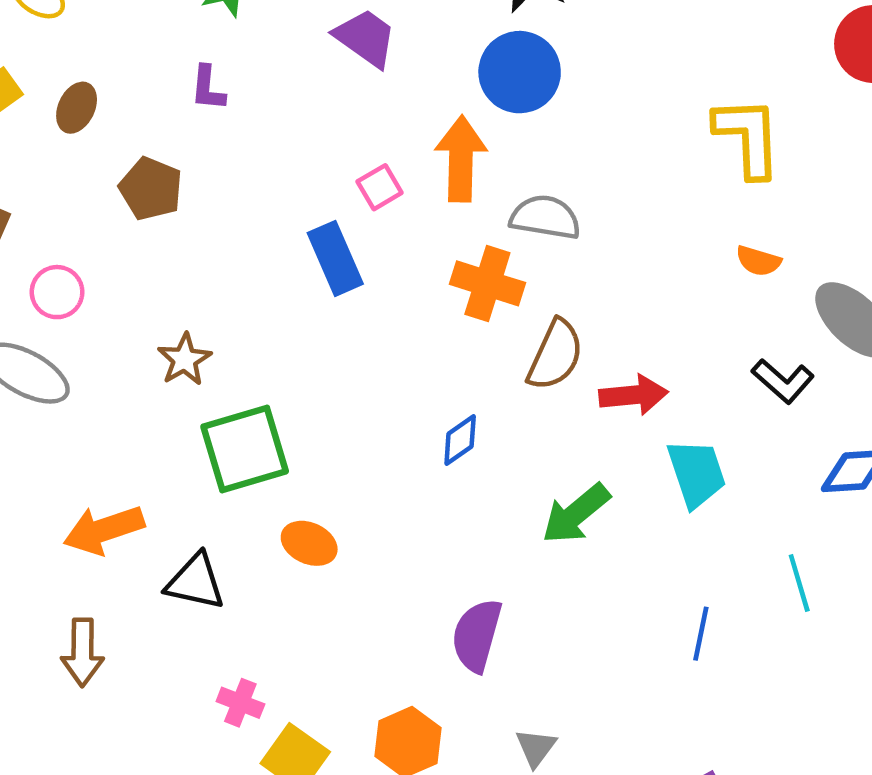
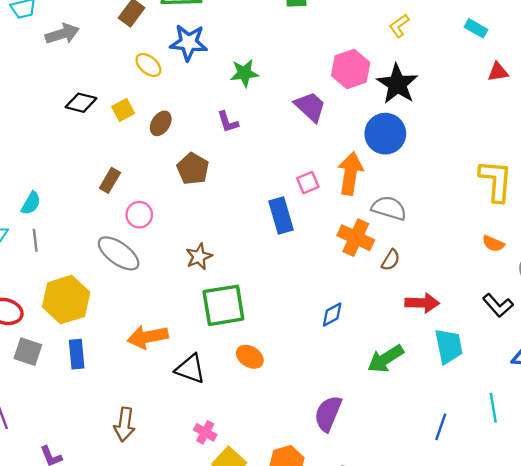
purple L-shape: (208, 88) -> (228, 122), turned -30
brown semicircle: (555, 355) -> (391, 260), moved, size x0.6
brown arrow: (82, 652) -> (124, 424), moved

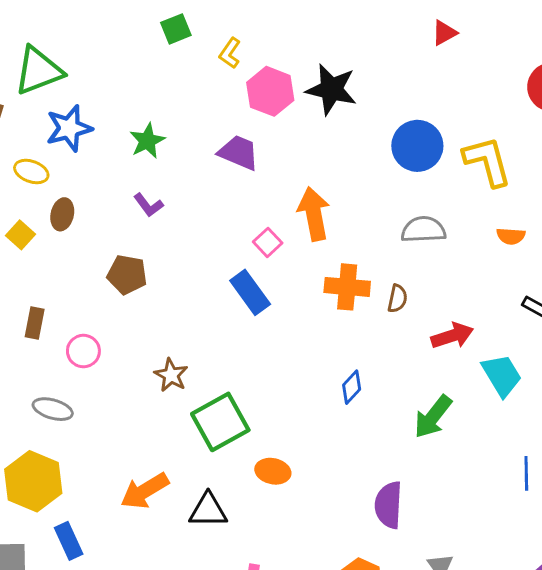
yellow L-shape: (399, 26) -> (230, 53), moved
brown ellipse: (161, 123) -> (62, 214), moved
blue circle: (385, 134) -> (417, 146), moved
gray semicircle: (389, 208) -> (423, 230), moved
gray ellipse: (119, 253) -> (53, 409), moved, size x0.7

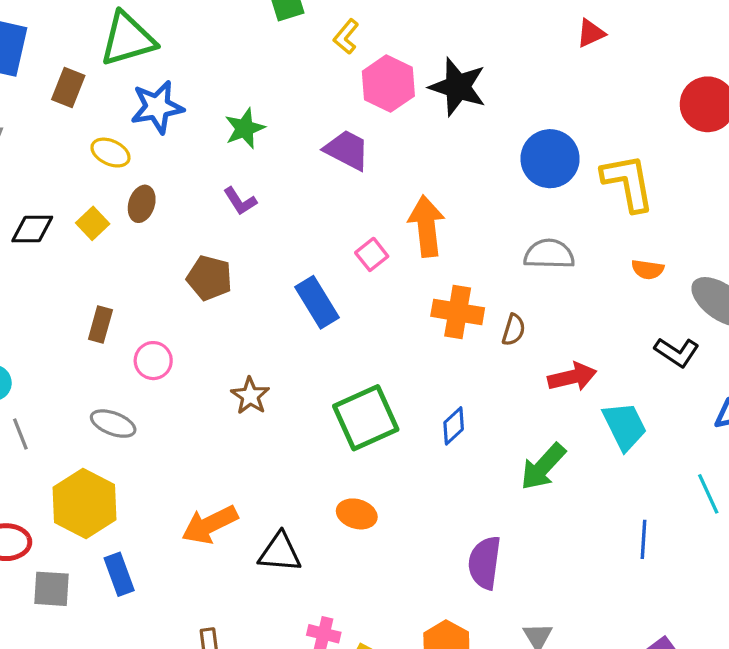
blue rectangle: (250, 292) -> (317, 302), moved
green square: (220, 422) -> (366, 418), moved

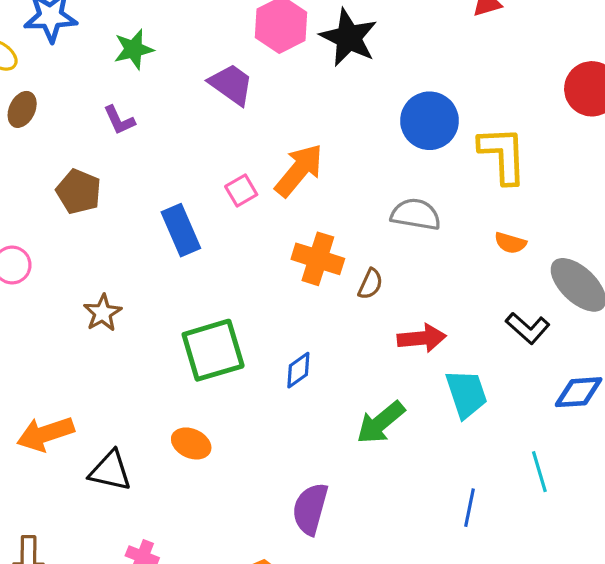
orange arrow: (427, 226) -> (299, 170), turned 38

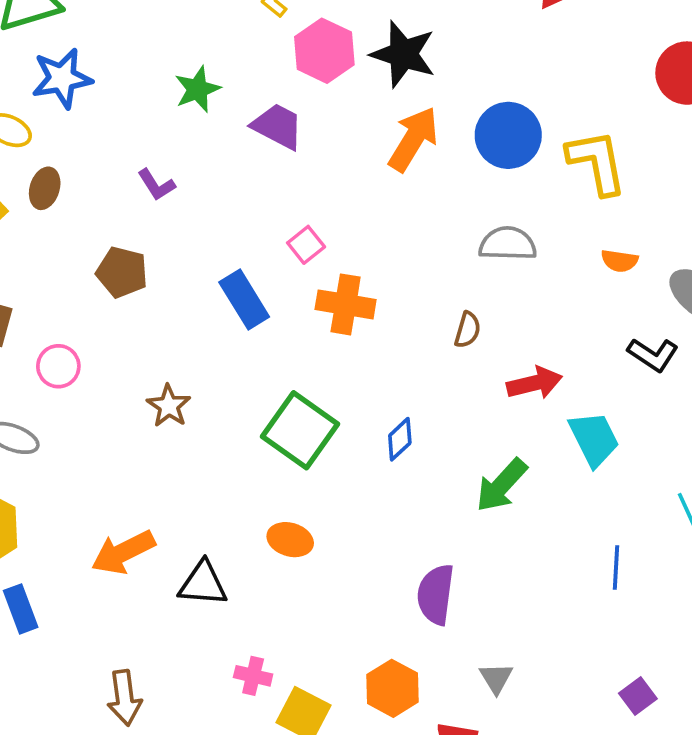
green star: (134, 49) -> (197, 89), moved
orange arrow: (299, 170) -> (413, 139), moved
orange cross: (318, 259) -> (346, 304), moved
green square: (213, 350) -> (300, 430), turned -30

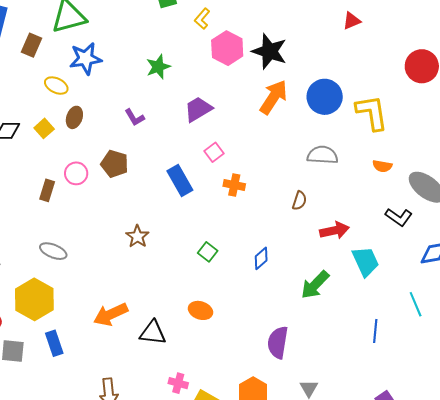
purple trapezoid: (278, 126) -> (198, 109), moved, turned -60
orange cross: (346, 304) -> (234, 185), size x0.7
pink circle: (58, 366) -> (76, 173), moved
green square: (300, 430) -> (208, 252), size x0.5

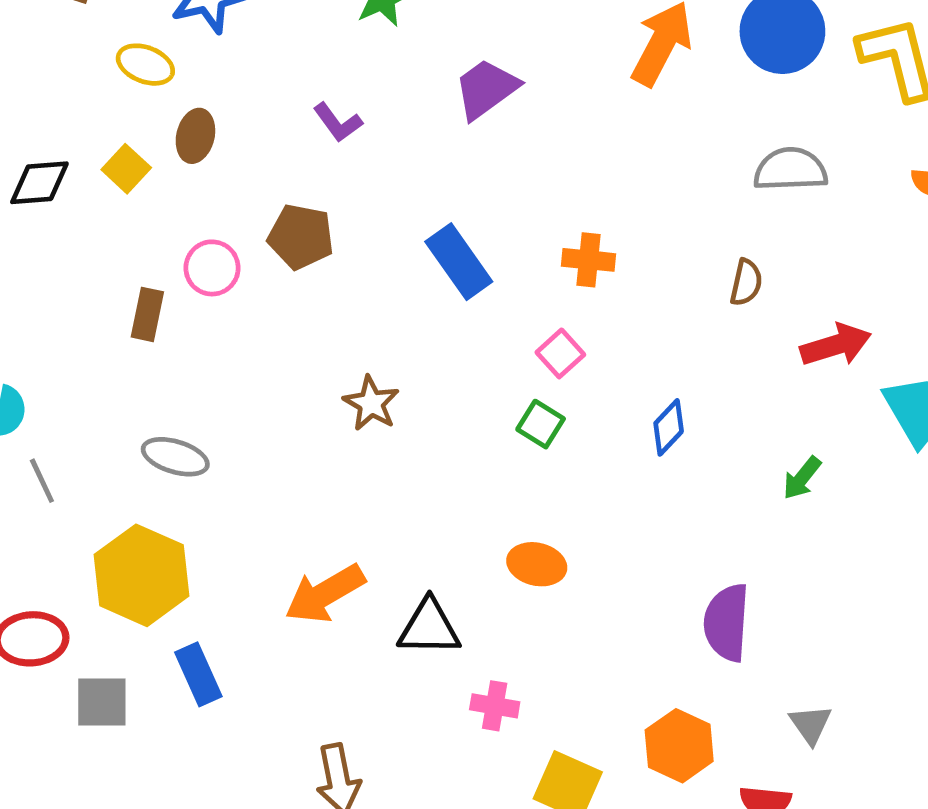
pink square: (214, 152) -> (560, 353), moved
green arrow: (315, 285) -> (802, 478), size x0.6
pink cross: (178, 383) -> (495, 706), moved

